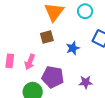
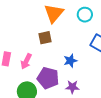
blue star: (73, 48) -> (70, 61), moved
purple star: (86, 82) -> (72, 87), moved

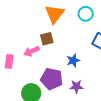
pink arrow: (26, 61) -> (31, 51), moved, turned 42

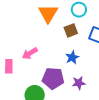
brown square: (47, 39) -> (71, 30), moved

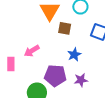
brown square: (71, 30) -> (65, 28), moved, turned 32

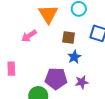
brown square: (65, 28) -> (69, 38), moved
pink arrow: (32, 51) -> (29, 36), moved

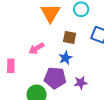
pink arrow: (29, 36) -> (36, 48), moved
blue star: (74, 57) -> (65, 58), moved

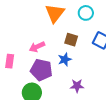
purple pentagon: (55, 78) -> (41, 70), moved

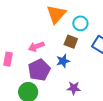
cyan circle: (86, 13) -> (80, 23), moved
purple pentagon: (41, 70) -> (39, 70), turned 30

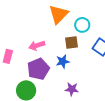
brown square: (71, 42) -> (72, 43), turned -32

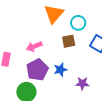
blue star: (63, 61) -> (60, 70), moved
purple star: (72, 89) -> (82, 83), moved

